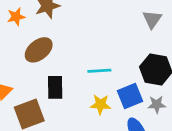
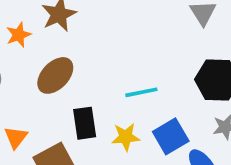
blue square: (130, 96) -> (171, 136), moved
yellow star: (100, 104) -> (126, 137), moved

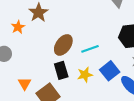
brown ellipse: (55, 75) -> (63, 45), moved

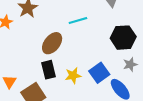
cyan line: (90, 49) -> (78, 21), moved

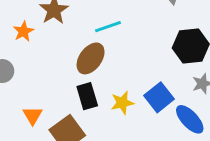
cyan line: (78, 21) -> (108, 27), moved

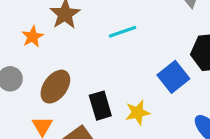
brown ellipse: (91, 58) -> (55, 87), moved
blue square: (159, 97) -> (173, 77), moved

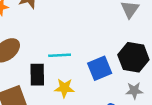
cyan line: (122, 32) -> (60, 55), moved

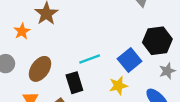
yellow star: (64, 88) -> (118, 86), moved

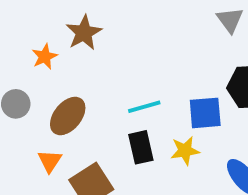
blue square: (130, 60) -> (205, 113), turned 30
black rectangle: (74, 83) -> (141, 147), moved

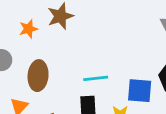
brown ellipse: (68, 116) -> (38, 76), turned -44

